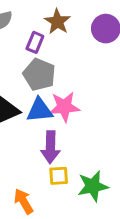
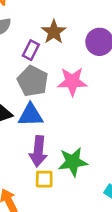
pink star: (64, 107) -> (72, 82), moved
green star: (93, 186) -> (73, 162), moved

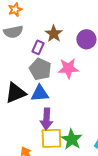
green star: (73, 162) -> (72, 139), moved, turned -30
yellow square: (44, 179) -> (51, 138), size x1.6

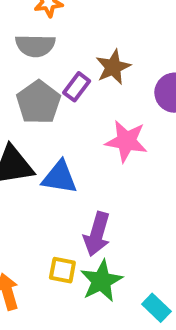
gray pentagon: (40, 69) -> (38, 102), moved
purple arrow: (46, 119) -> (97, 234), moved
yellow square: (51, 138) -> (62, 270), size x0.6

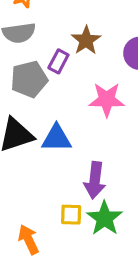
gray pentagon: (38, 102) -> (29, 79), turned 30

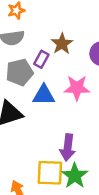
blue triangle: (56, 138) -> (44, 95), moved
yellow square: (71, 215) -> (50, 173), size x1.6

